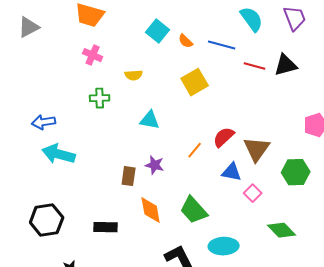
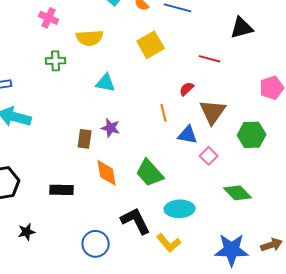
red line: (255, 66) -> (210, 59), moved
yellow semicircle: (134, 75) -> (90, 38), size x1.5
red semicircle: (224, 137) -> (187, 89), moved, size x0.7
orange line: (195, 150) -> (164, 113), moved, turned -54

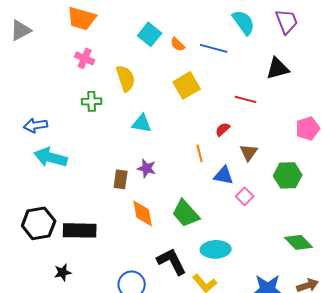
yellow semicircle: (90, 38) -> (126, 78), turned -104
brown triangle: (213, 112) -> (249, 152), size x0.7
black rectangle: (62, 190) -> (80, 230), moved, size x1.4
green diamond: (238, 193) -> (299, 242), moved

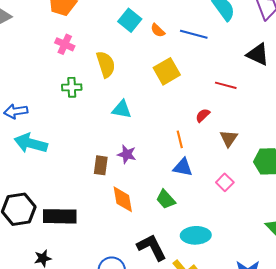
black triangle: (278, 68) -> (258, 54), turned 40
blue triangle: (224, 175) -> (183, 167), moved
green trapezoid: (186, 213) -> (166, 199), size x0.7

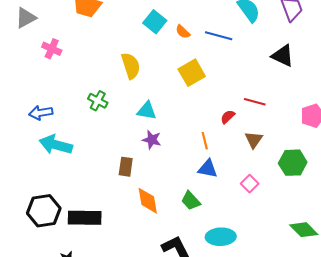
pink cross: (65, 44) -> (52, 49), moved
red line: (226, 85) -> (255, 102), moved
green cross: (72, 87) -> (98, 101), moved, turned 30
purple star: (127, 154) -> (152, 140), moved

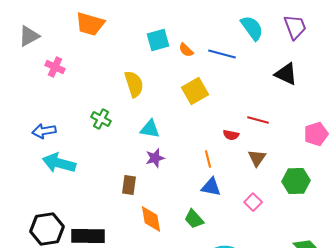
cyan square: (155, 22) -> (158, 40), turned 35
red semicircle: (228, 117) -> (231, 135), turned -126
purple star: (152, 140) -> (155, 158), turned -30

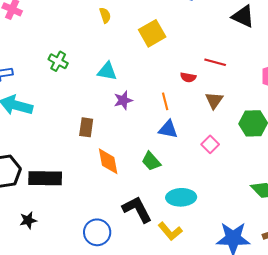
yellow semicircle: (134, 84) -> (105, 15), moved, size x0.6
purple star: (155, 158) -> (123, 100), moved

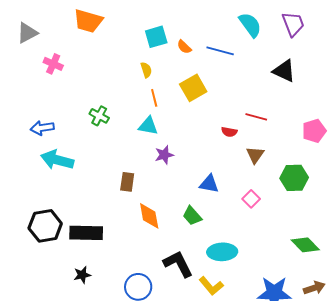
orange line: (165, 101) -> (154, 98), moved
black star: (28, 220) -> (82, 275), moved

